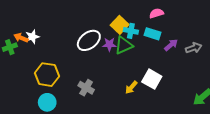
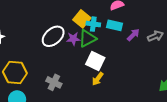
white square: (152, 79) -> (95, 61), moved

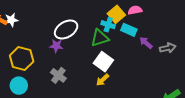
yellow square: (82, 19) -> (116, 14), moved
purple arrow: (133, 35) -> (146, 43), turned -104
purple star: (73, 39) -> (56, 46), moved

